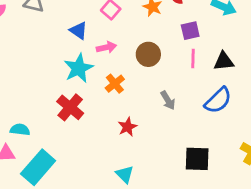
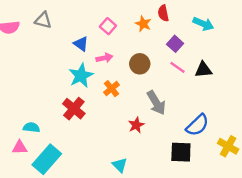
purple square: (190, 31) -> (175, 44), turned -35
pink line: (193, 58) -> (177, 67), turned -56
gray arrow: (168, 100) -> (156, 103), size x1.5
blue semicircle: (218, 100) -> (197, 125), moved
red star: (127, 127) -> (136, 125), moved

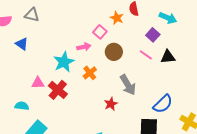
pink square: (108, 26) -> (100, 32), moved
blue triangle: (81, 44) -> (22, 44), moved
purple square: (175, 44) -> (153, 35), moved
pink triangle: (20, 147) -> (38, 83), moved

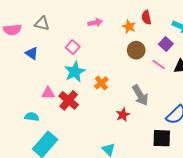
pink square: (100, 32) -> (73, 47), moved
pink arrow: (84, 47) -> (95, 23), moved
brown circle: (114, 52) -> (136, 50), moved

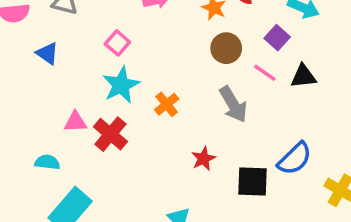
gray arrow: (140, 95) -> (233, 104), moved
black square: (162, 138) -> (253, 181), moved

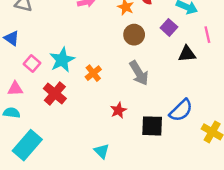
pink square: (117, 43) -> (32, 63), moved
pink line: (265, 73) -> (207, 35), moved, turned 42
pink triangle: (75, 122) -> (15, 89), moved

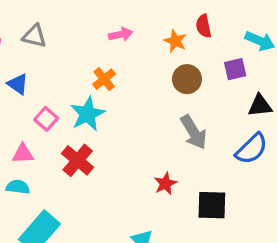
purple square: (169, 27) -> (235, 69), turned 35
orange cross: (93, 73) -> (104, 79), moved
blue semicircle: (181, 110) -> (252, 149), moved

